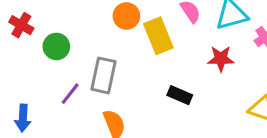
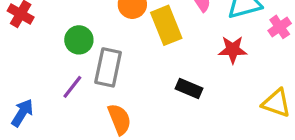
green circle: (56, 46) -> (79, 40), moved
blue arrow: (23, 118) -> (22, 113), turned -152

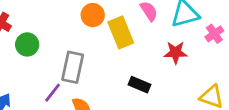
green circle: (79, 40) -> (27, 44), moved
purple line: (72, 87) -> (53, 93), moved

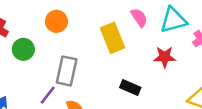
orange circle: (93, 15) -> (56, 21), moved

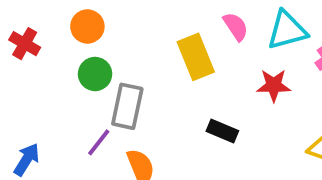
orange circle: (56, 21) -> (87, 26), moved
green circle: (23, 49) -> (95, 74), moved

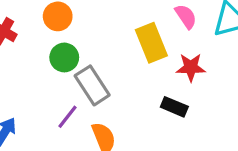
red star: (274, 85) -> (191, 67), moved
gray rectangle: (127, 106) -> (92, 85), turned -45

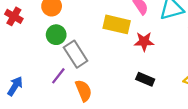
yellow rectangle: (151, 43) -> (117, 24), turned -55
black rectangle: (174, 107) -> (145, 79), moved

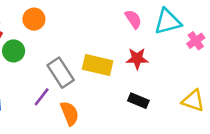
yellow rectangle: (117, 24) -> (98, 65), moved
green circle: (56, 35) -> (14, 51), moved

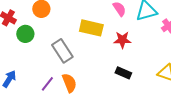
yellow rectangle: (98, 65) -> (91, 28), moved
purple line: (42, 97) -> (47, 84), moved

